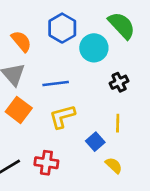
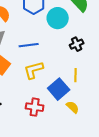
blue square: (95, 142) -> (59, 89), size x1.5
red cross: (46, 163) -> (35, 107), moved

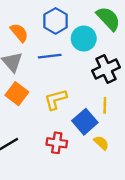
black cross: (77, 44) -> (106, 69), size x1.6
blue line: (29, 45) -> (50, 56), moved

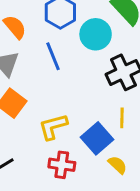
blue line: (50, 56) -> (53, 56), turned 75
yellow L-shape: (56, 99) -> (53, 127), moved

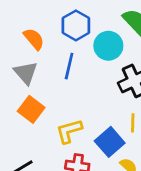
blue line: (53, 56) -> (69, 66), turned 35

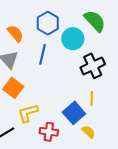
yellow L-shape: (69, 131) -> (28, 113), moved

